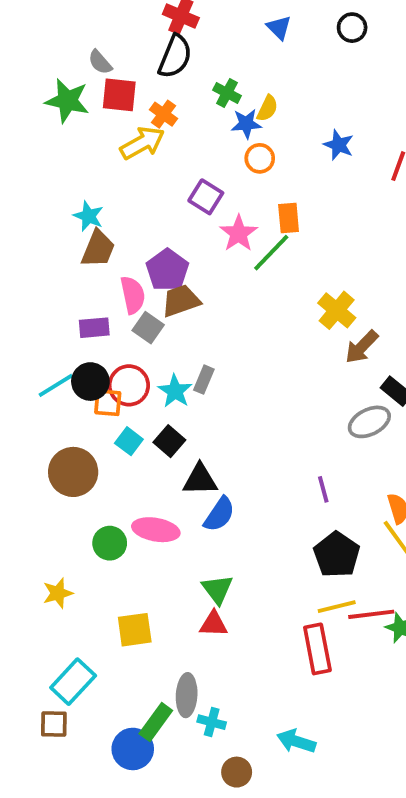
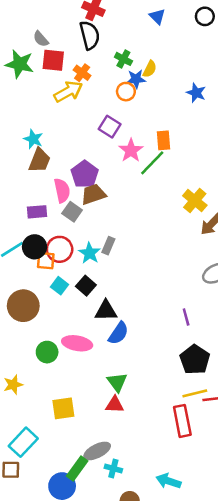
black semicircle: (175, 56) -> (90, 35), turned -36
orange circle: (260, 158) -> (126, 92), moved
gray ellipse: (187, 695) -> (97, 451), turned 60

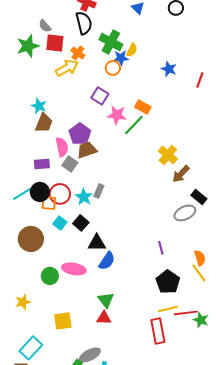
green cross: (123, 59) -> (111, 42), size x1.6
green star: (19, 64) -> (28, 46), turned -30
orange rectangle: (164, 140) -> (143, 107), turned -56
pink star: (131, 150) -> (117, 115), turned -30

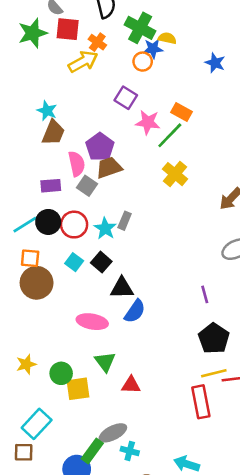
yellow semicircle: (132, 50) -> (167, 38), turned -104
yellow cross: (168, 155) -> (175, 174), moved
orange square: (49, 203) -> (30, 258), moved
green circle: (50, 276) -> (61, 373), moved
green triangle: (106, 300) -> (105, 362), moved

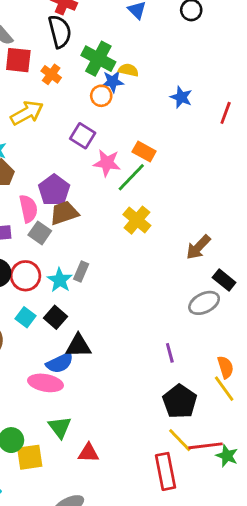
yellow arrow: (83, 62) -> (27, 113), moved
blue semicircle: (135, 311) -> (60, 363), moved, turned 30
yellow line: (214, 373) -> (180, 440), turned 60

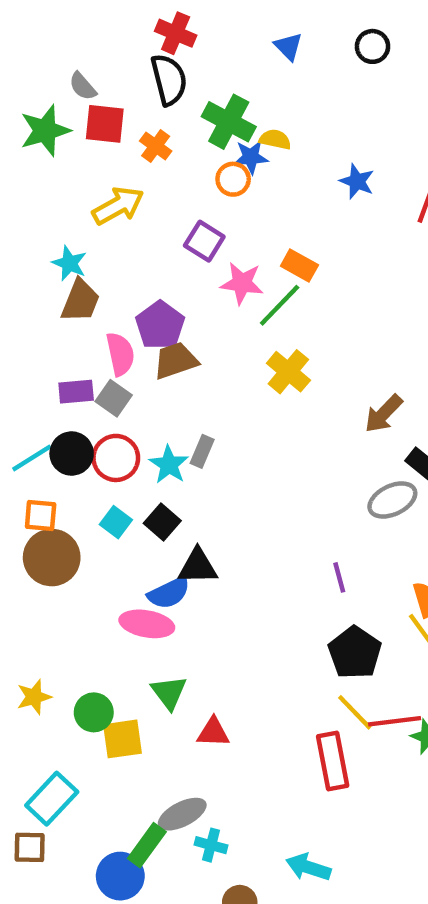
gray square: (40, 233) -> (114, 398), moved

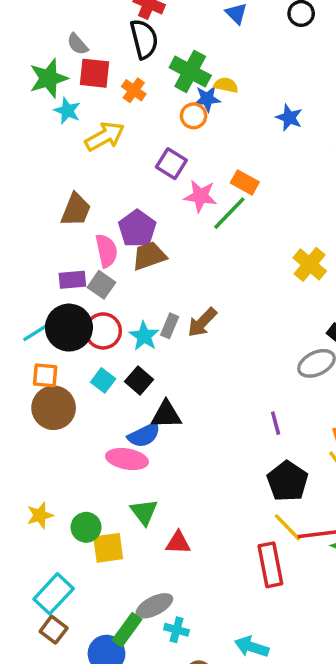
cyan star: (69, 263) -> (67, 111), moved
yellow cross: (288, 372) -> (310, 264), moved
brown arrow: (384, 414) -> (202, 322), moved
black circle: (72, 454) -> (69, 328), size x1.4
brown square: (30, 847) -> (54, 630), moved, turned 36

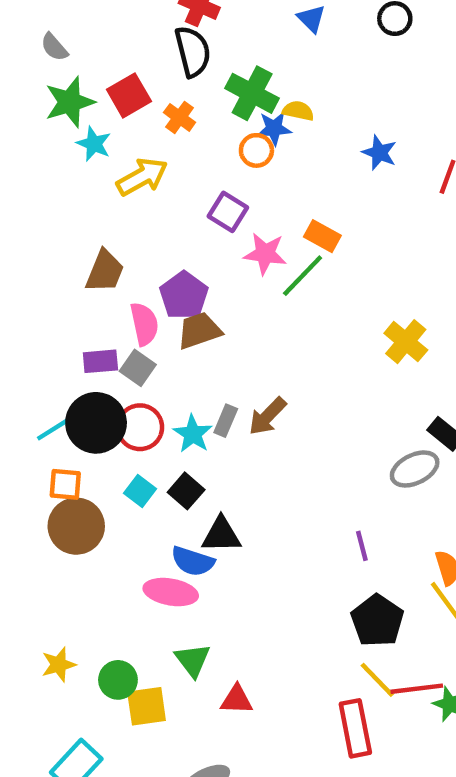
gray semicircle: (77, 44) -> (54, 47), moved
red square: (95, 73) -> (129, 95), turned -36
blue semicircle: (144, 435) -> (193, 561), turned 44

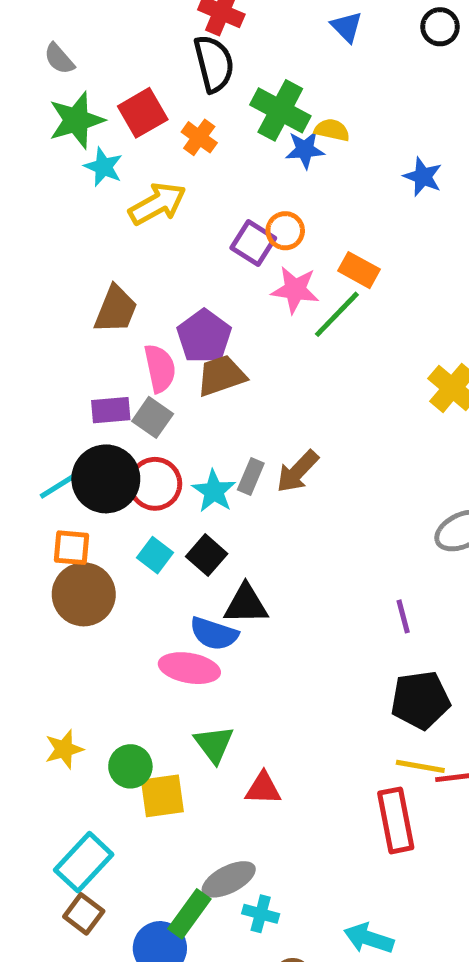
orange circle: (256, 150) -> (285, 231), moved
black pentagon: (377, 621) -> (420, 700), turned 30
yellow line: (377, 680) -> (420, 766), turned -36

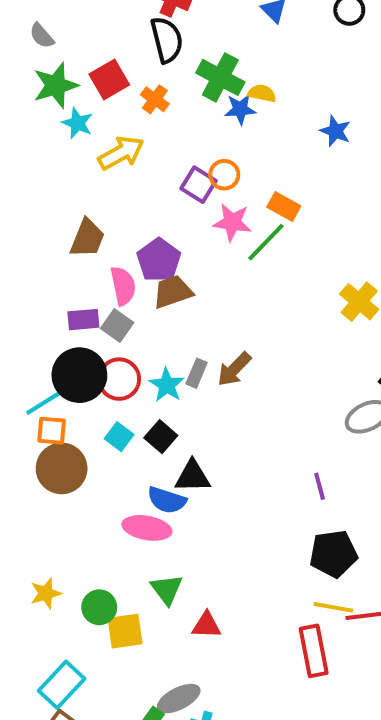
cyan line: (62, 484) -> (44, 403), moved

